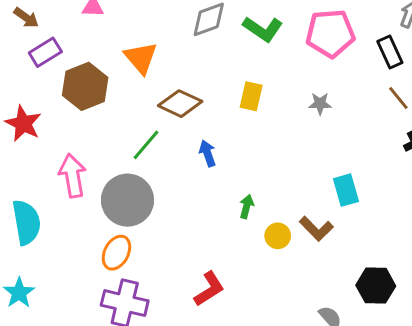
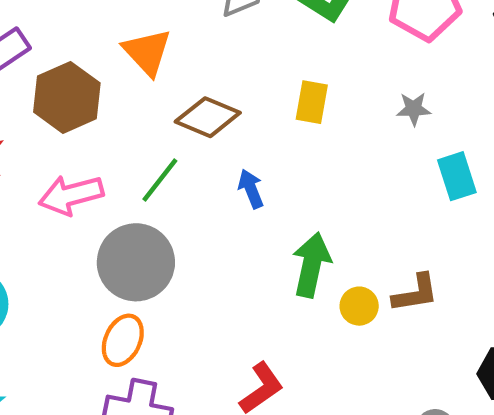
pink arrow: (73, 176) -> (71, 195), moved, turned -93
cyan rectangle: (346, 190) -> (457, 176), moved
green arrow: (247, 207) -> (311, 265), size x1.8
brown L-shape: (316, 229) -> (415, 293), turned -52

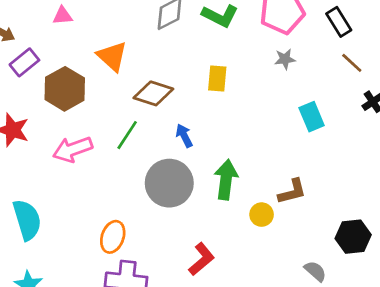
gray star: (414, 109) -> (285, 59), moved
gray circle: (136, 262) -> (169, 183), moved
yellow circle: (359, 306) -> (262, 215), moved

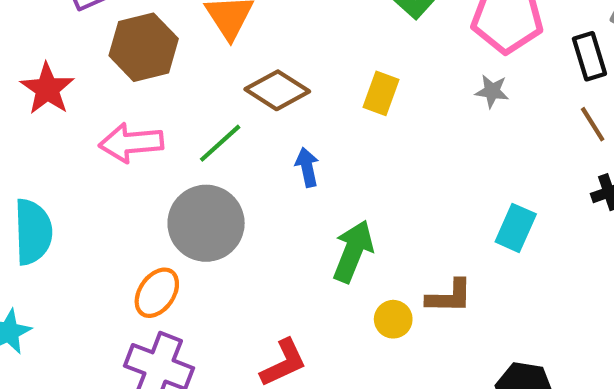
cyan rectangle: (312, 117) -> (516, 228), moved, turned 32
gray circle: (169, 183) -> (206, 223), moved

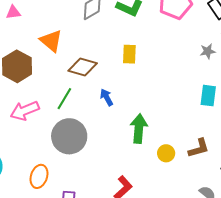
gray star: (492, 91) -> (208, 51), moved
orange ellipse: (157, 293) -> (39, 176), moved
brown L-shape: (449, 297) -> (199, 148), moved

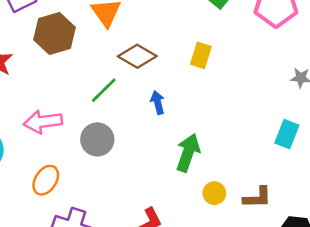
pink arrow: (25, 111) -> (43, 122), moved
gray circle: (69, 136) -> (97, 139), size x0.7

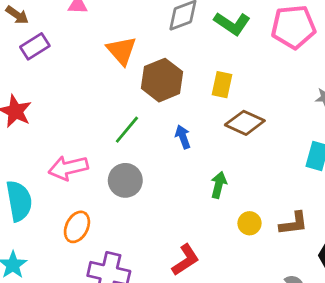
brown hexagon: (54, 33) -> (162, 80), moved
brown diamond: (137, 56) -> (245, 123), moved
green arrow: (188, 153) -> (219, 185), size x0.7

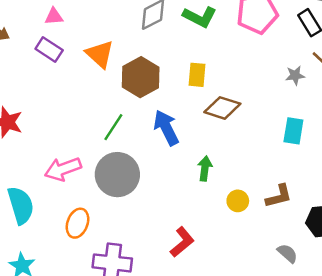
purple rectangle: (35, 46) -> (49, 50), moved, turned 72
blue arrow: (183, 137) -> (166, 128), size x1.6
gray circle: (125, 180) -> (117, 175), size x1.4

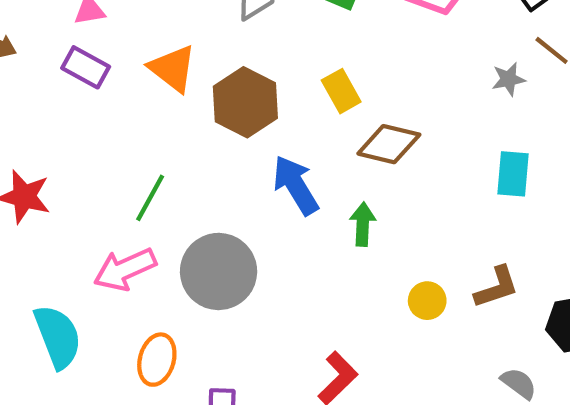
yellow rectangle: (197, 75) -> (341, 91), turned -30
green line: (113, 127) -> (150, 198), moved
green arrow: (205, 168) -> (363, 224), moved

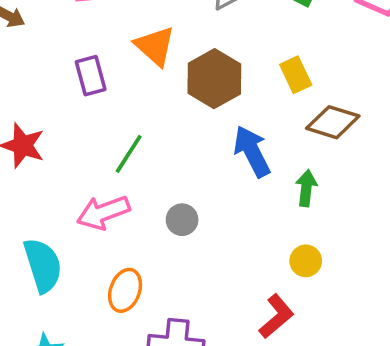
purple rectangle: (86, 67) -> (91, 76), moved, turned 42
gray circle: (219, 271) -> (182, 220), size x0.5
yellow circle: (427, 301) -> (306, 261), moved

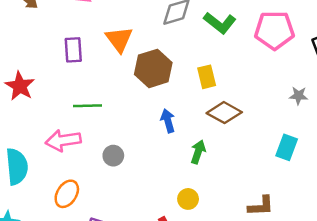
blue arrow: (252, 151) -> (168, 121), size x0.7
green line: (129, 154) -> (88, 106), turned 44

